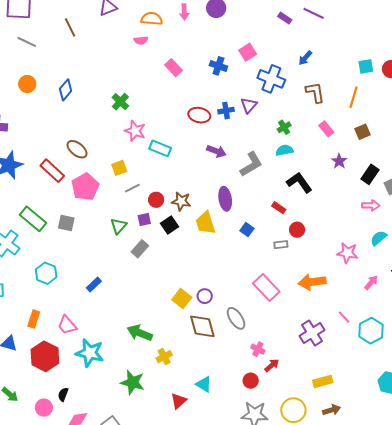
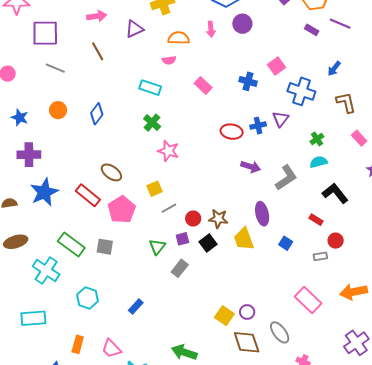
cyan rectangle: (160, 148) -> (150, 88), moved

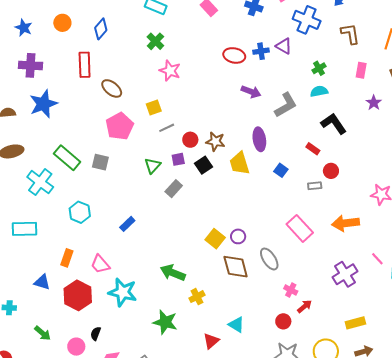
purple triangle: (280, 119) -> (284, 46), turned -42
pink rectangle: (359, 138) -> (361, 70), turned 49
red rectangle: (88, 195) -> (85, 65), moved, turned 45

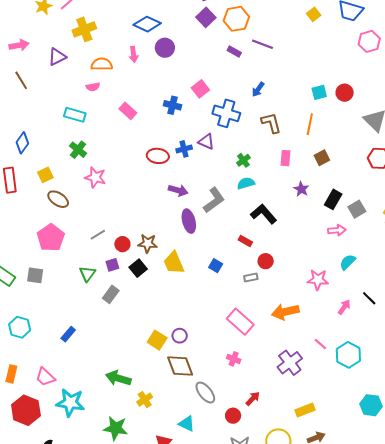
brown ellipse: (112, 88) -> (58, 199), moved
yellow square: (154, 107) -> (45, 175), moved
purple ellipse: (259, 139) -> (189, 221), moved
gray ellipse: (269, 259) -> (205, 393), moved
pink cross: (291, 290) -> (234, 359), moved

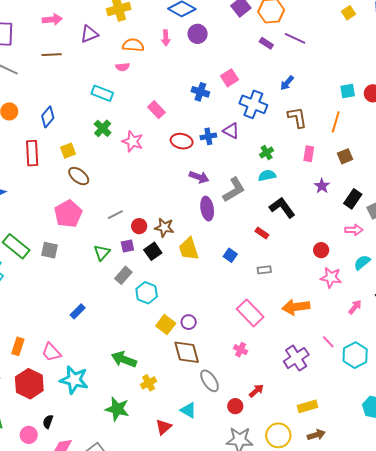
brown line: (21, 80) -> (52, 55), turned -66
pink rectangle: (128, 111) -> (156, 110), moved
pink star: (95, 177) -> (133, 141), moved
red circle: (266, 261) -> (321, 250), moved
cyan hexagon: (20, 327) -> (147, 293), moved

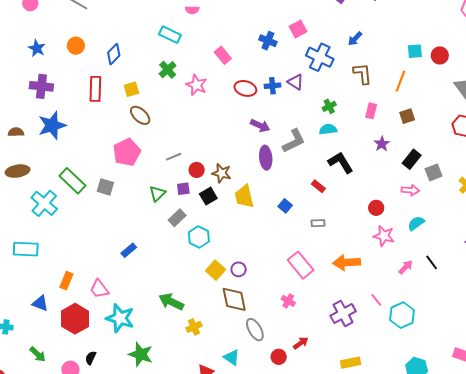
green star: (117, 409) -> (141, 354), moved

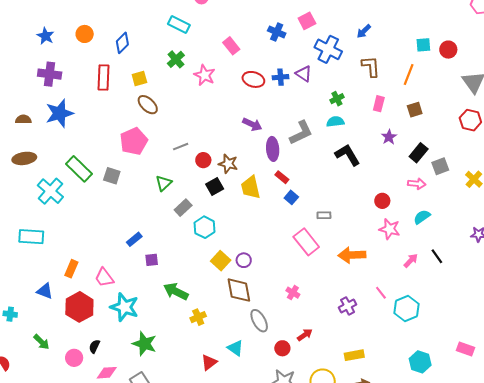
purple arrow: (260, 126) -> (252, 124), moved
red rectangle: (318, 186) -> (282, 177), moved
purple square: (183, 189) -> (152, 260), moved
pink rectangle: (301, 265) -> (306, 242), moved
purple cross: (343, 313) -> (348, 306), size x0.7

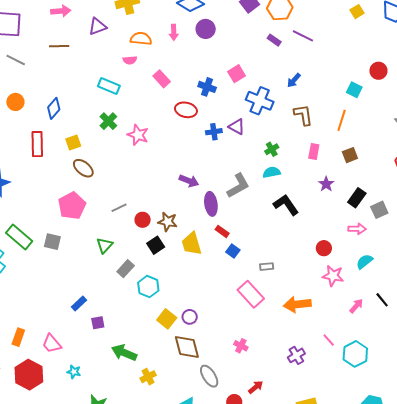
cyan square: (423, 45) -> (354, 90), turned 35
pink rectangle: (231, 46) -> (162, 79), moved
red circle: (448, 50) -> (378, 71), moved
red ellipse: (253, 79) -> (186, 110), moved
cyan star: (124, 307) -> (74, 372), size x0.5

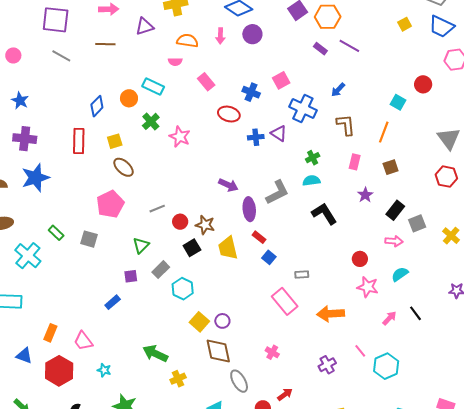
orange circle: (15, 102) -> (129, 98), moved
green rectangle: (19, 237) -> (56, 233), size x0.6
purple square: (98, 323) -> (131, 276), moved

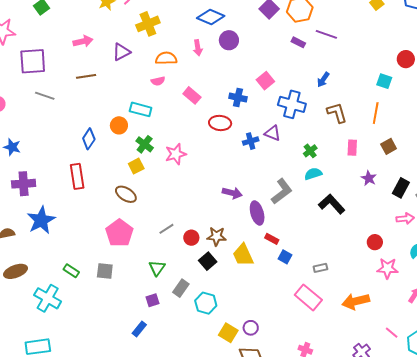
pink star: (180, 137) -> (176, 154), turned -30
yellow square: (115, 141) -> (136, 166), moved

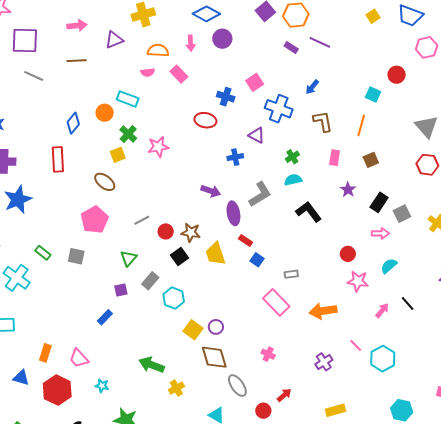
pink rectangle: (192, 95) -> (179, 74), moved
blue cross: (251, 141) -> (235, 157), moved

